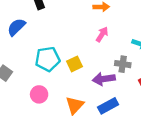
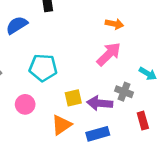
pink arrow: (102, 34) -> (109, 54), size x1.5
yellow square: (75, 64) -> (73, 98), moved

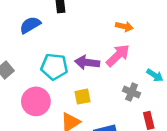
purple arrow: (100, 103) -> (87, 62), moved
pink circle: (25, 104) -> (36, 101), size x1.5

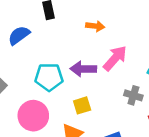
orange arrow: (124, 26) -> (95, 26), moved

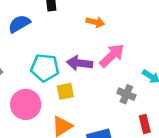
yellow square: (82, 105) -> (65, 91), moved

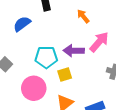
orange arrow: (95, 22) -> (83, 16), turned -136

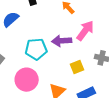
yellow square: (65, 74) -> (77, 67), moved

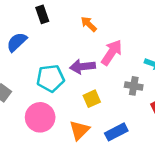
yellow square: (77, 67) -> (92, 99), moved

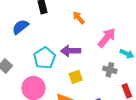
pink arrow: (112, 52) -> (107, 38), moved
cyan pentagon: (51, 78) -> (45, 58), turned -30

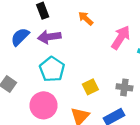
purple arrow: (71, 51) -> (49, 37), moved
gray cross: (110, 70) -> (124, 87), moved

